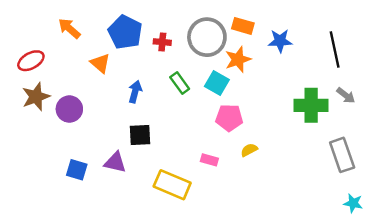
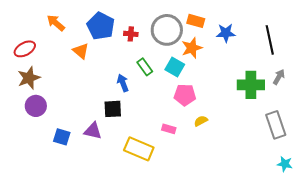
blue arrow: (135, 92) -> (123, 83), moved, turned -36
gray arrow: (346, 95) -> (279, 77), turned -98
purple circle: (69, 109) -> (36, 106), moved

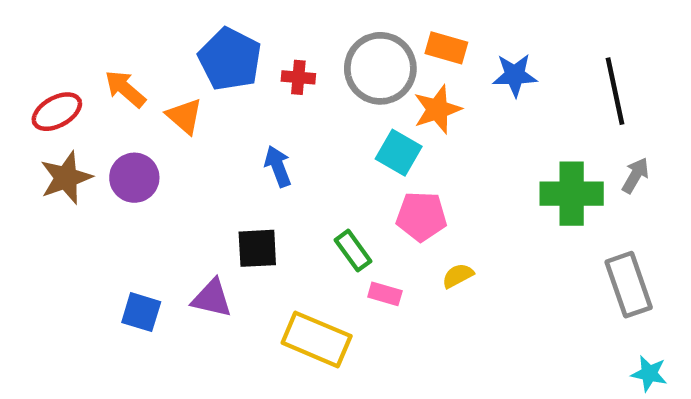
orange arrow: (56, 23) -> (125, 89), moved
green rectangle: (145, 67) -> (353, 251), moved
blue arrow: (123, 83) -> (278, 166), moved
purple circle: (36, 106) -> (134, 178), moved

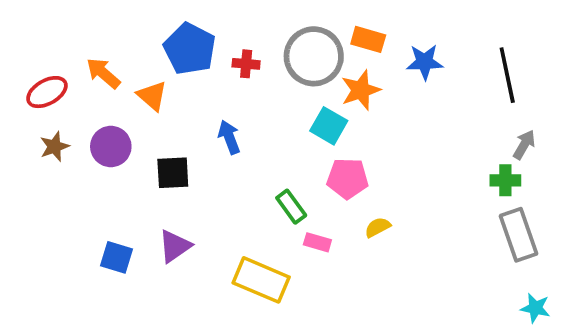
brown star: (66, 178) -> (54, 147), size x0.7
green cross: (572, 194) -> (505, 180), moved, size x0.6
black square: (257, 248) -> (173, 173), moved
purple triangle: (212, 298) -> (175, 246), turned -48

